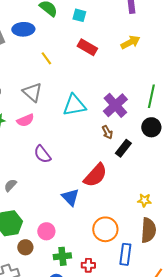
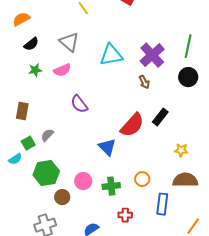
black rectangle: (123, 148) -> (160, 117), moved
orange circle: (105, 229) -> (142, 179), size x0.6
brown semicircle: (148, 230) -> (185, 180), turned -95
green cross: (62, 256) -> (111, 186), moved

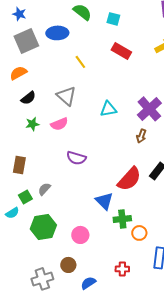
cyan triangle: (111, 55) -> (108, 109), size x0.7
brown arrow: (144, 82) -> (141, 136), turned 48
purple semicircle: (79, 104) -> (76, 158), turned -36
green cross: (111, 186) -> (122, 219), moved
brown circle: (62, 197) -> (68, 265), moved

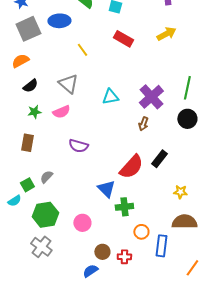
brown rectangle: (19, 165) -> (27, 143), moved
orange circle: (139, 233) -> (141, 232), moved
brown circle: (68, 265) -> (102, 252), moved
gray cross: (42, 279) -> (41, 247), moved, turned -35

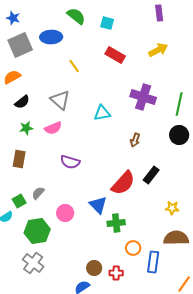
purple cross: (151, 97) -> (143, 97), moved, turned -30
pink circle: (82, 223) -> (65, 213), moved

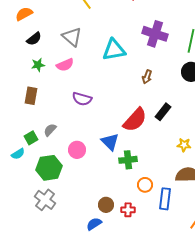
cyan triangle: (102, 113) -> (114, 50), size x1.4

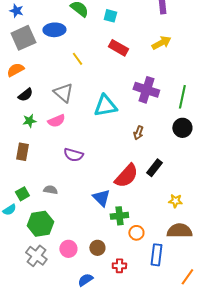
gray semicircle: (50, 130) -> (50, 190), moved, turned 56
pink circle: (77, 150) -> (68, 249), moved
orange circle: (145, 185) -> (136, 233), moved
brown circle: (106, 205) -> (97, 248), moved

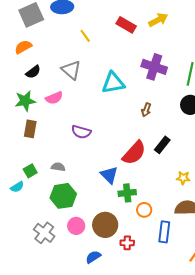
yellow arrow: (161, 43) -> (158, 20), moved
green star: (29, 121) -> (25, 101), moved, size x1.5
pink semicircle: (56, 121) -> (54, 98), moved
green hexagon: (40, 224) -> (63, 196), moved
brown circle: (97, 248) -> (105, 225), size x1.6

